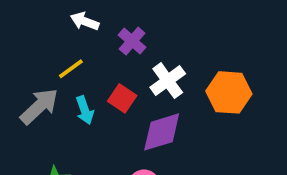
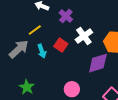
purple diamond: (162, 132) -> (98, 63), moved

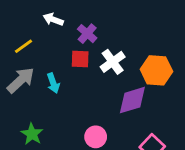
yellow line: (35, 30) -> (23, 46), moved
red square: (61, 45) -> (80, 59), moved, turned -32

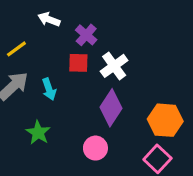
orange hexagon: (156, 70) -> (165, 120), moved
purple diamond: (132, 100) -> (111, 108), moved, turned -40
green star: (32, 134) -> (38, 133), moved

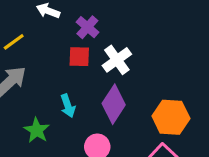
cyan arrow: (49, 89) -> (68, 106), moved

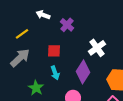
red square: (79, 57) -> (54, 51), moved
white cross: (117, 60) -> (97, 48), moved

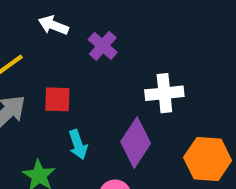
white cross: (97, 48) -> (164, 93), turned 30
red square: (54, 51) -> (57, 99), moved

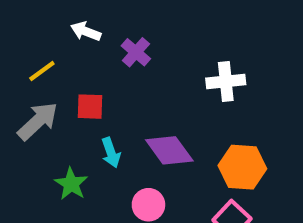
white cross: (164, 93) -> (226, 81), moved
purple diamond: (136, 143) -> (169, 150), turned -69

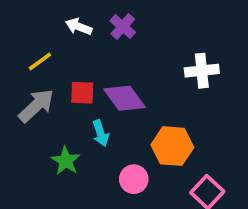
purple cross: (136, 52) -> (123, 27), moved
purple diamond: (169, 150) -> (125, 98), moved
orange hexagon: (242, 167) -> (172, 146), moved

